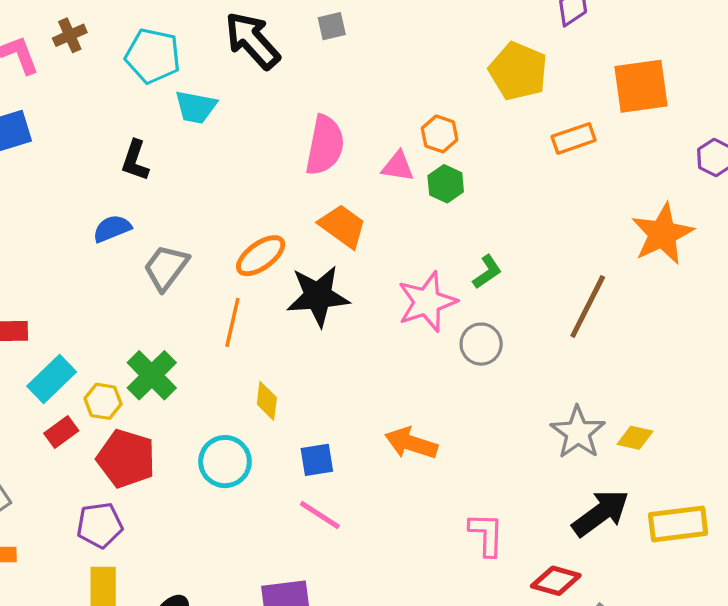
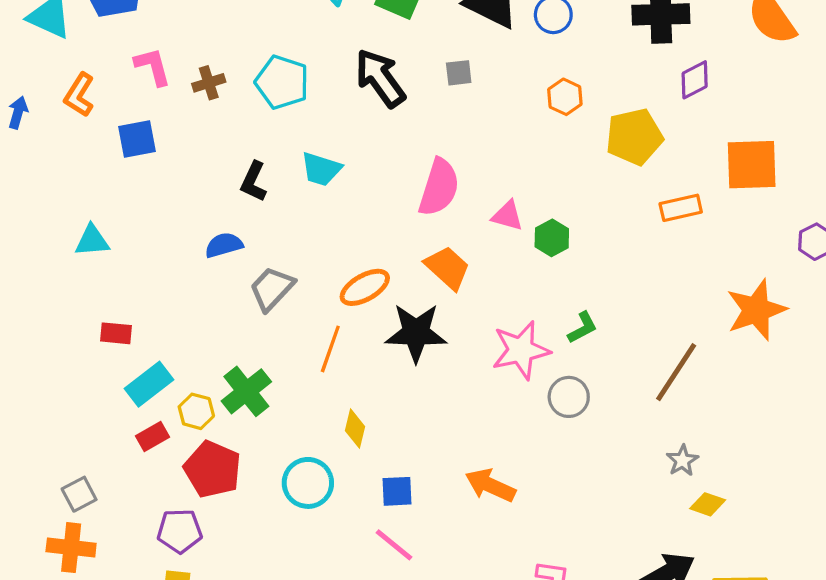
brown cross: (70, 35) -> (209, 83), moved
yellow pentagon: (518, 71) -> (634, 137), turned 30
cyan trapezoid: (196, 107) -> (321, 169), moved
orange hexagon: (440, 134) -> (565, 97), moved
gray star: (578, 432) -> (682, 461), moved, size x0.6

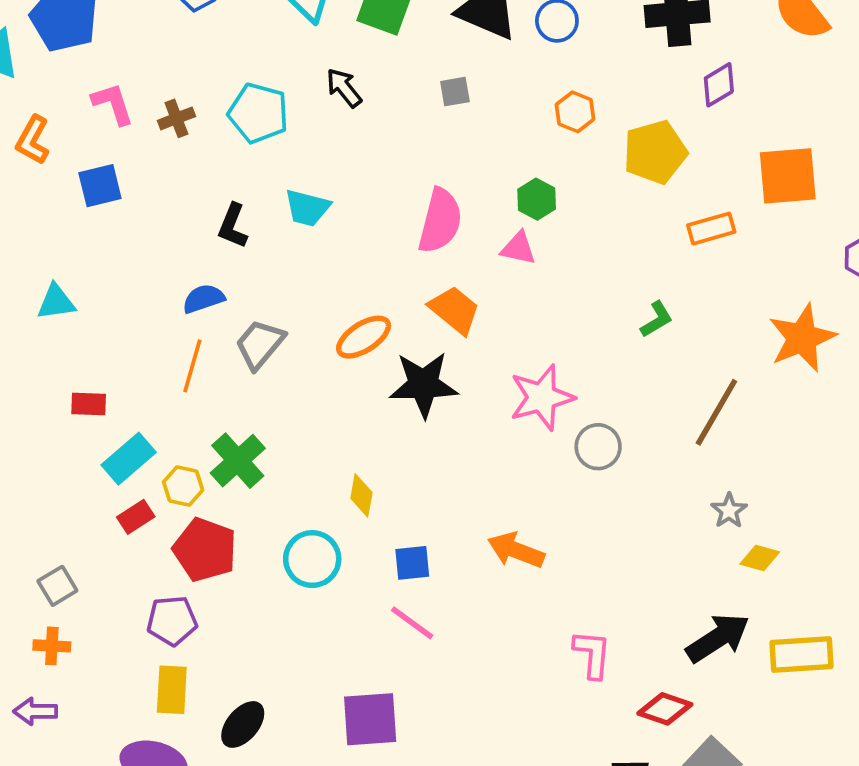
black arrow: (380, 78) -> (344, 88), moved, size x0.6
green hexagon: (552, 238) -> (537, 199), moved
green L-shape: (583, 328) -> (657, 319), moved
orange line: (330, 349) -> (192, 366), moved
orange cross: (71, 548) -> (52, 646), size x0.7

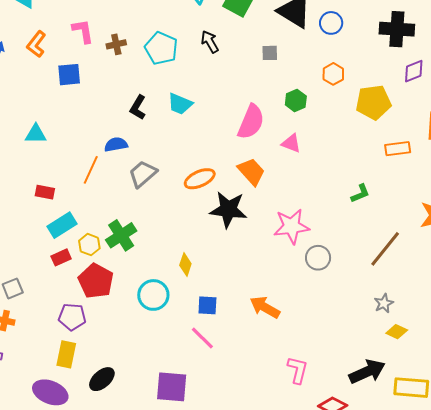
green hexagon: (537, 199) -> (296, 100), moved
orange line: (192, 366) -> (91, 170), moved

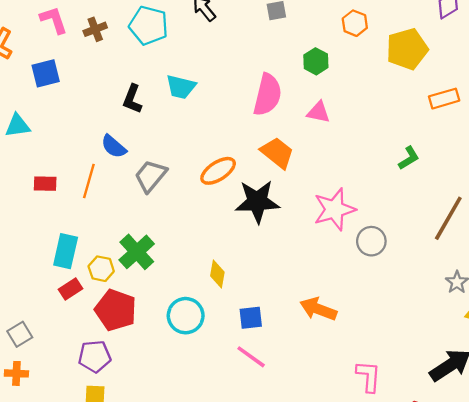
cyan triangle: (36, 134) -> (18, 126), moved
blue semicircle: (116, 144) -> (114, 147), turned -120
red rectangle: (45, 192) -> (45, 184), moved
cyan rectangle: (62, 225) -> (66, 251), turned -36

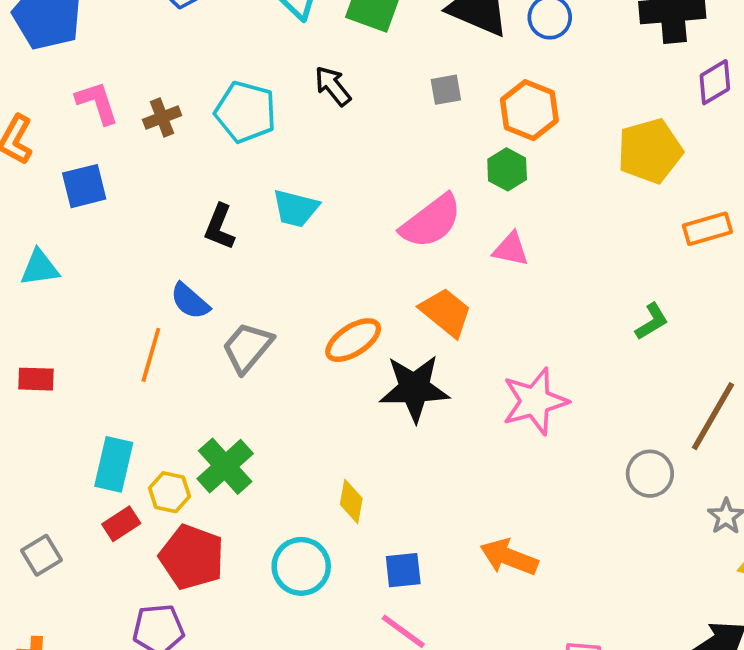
orange hexagon: (355, 23) -> (529, 110), moved, size x1.4
pink semicircle: (267, 95) -> (431, 221), turned 39
red rectangle: (45, 184) -> (36, 379), moved
gray circle: (371, 241) -> (650, 474), moved
gray square: (20, 334) -> (41, 555), moved

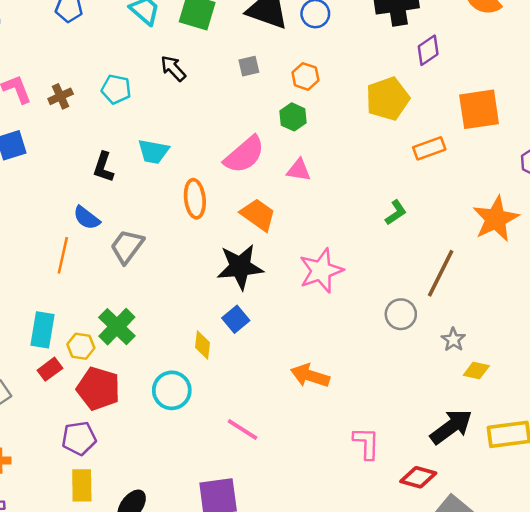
orange hexagon: (529, 110) -> (305, 76), size x0.7
cyan pentagon: (246, 112) -> (116, 89), size x0.7
orange ellipse: (353, 340) -> (195, 199), moved, turned -60
blue square: (403, 570) -> (236, 319), moved, turned -30

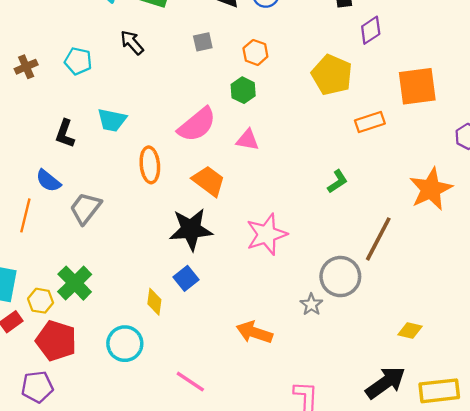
yellow pentagon: (388, 99) -> (332, 75), turned -30
gray circle: (401, 314) -> (340, 277), size x1.4
gray star: (453, 340) -> (311, 304), moved

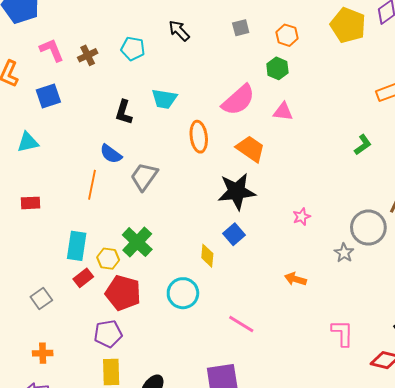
yellow pentagon: (332, 75) -> (348, 25), moved
pink star: (267, 234) -> (302, 217), moved, size x0.5
orange arrow: (254, 332) -> (295, 279), size x0.7

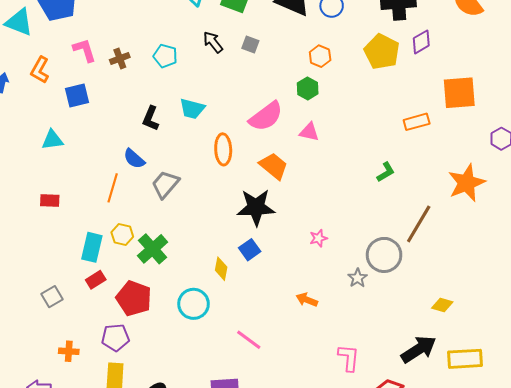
gray square: (241, 28) -> (250, 44), moved, turned 30
yellow hexagon: (108, 259) -> (122, 234), moved
orange cross: (43, 353) -> (69, 351), moved

